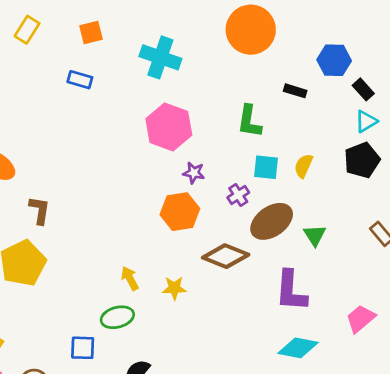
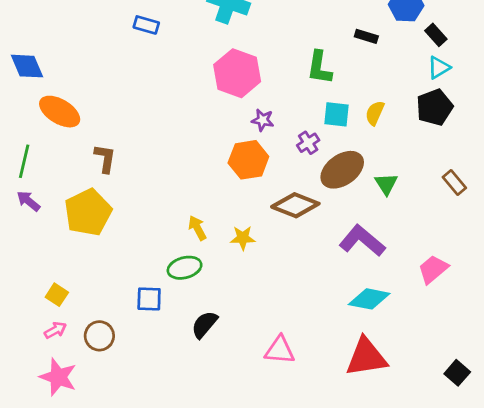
purple L-shape: (291, 291) -> (362, 241), turned 126

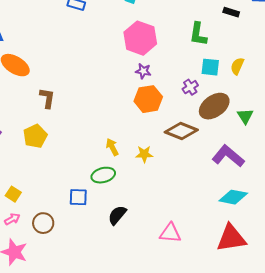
purple star: (263, 120) -> (143, 71), moved
yellow pentagon: (88, 212) -> (35, 136), size x0.7

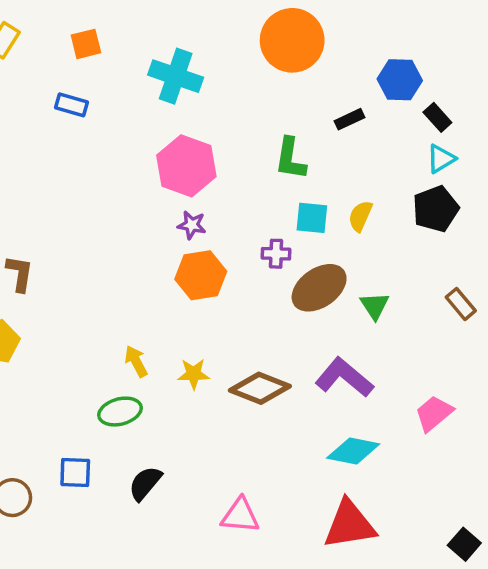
black rectangle: (231, 12) -> (350, 119), turned -42
purple cross: (190, 87) -> (276, 254), turned 35
brown diamond: (181, 131) -> (260, 388), moved
blue square: (78, 197) -> (75, 473), moved

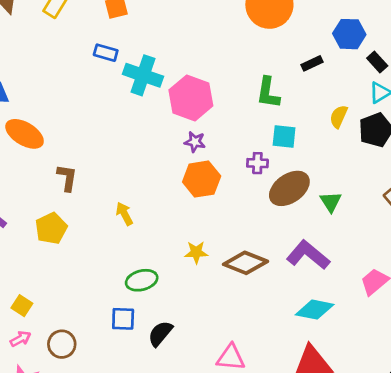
cyan cross: (176, 76) -> (143, 75), moved
yellow semicircle: (360, 216) -> (339, 117), moved
yellow arrow: (136, 361) -> (124, 214), moved
blue square: (75, 473) -> (123, 319), moved

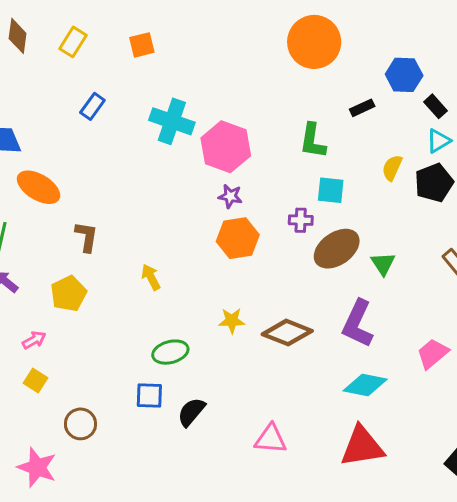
blue rectangle: (106, 53) -> (92, 106), moved, turned -70
purple L-shape: (308, 255) -> (358, 324), turned -105
pink arrow: (21, 339) -> (34, 340), moved

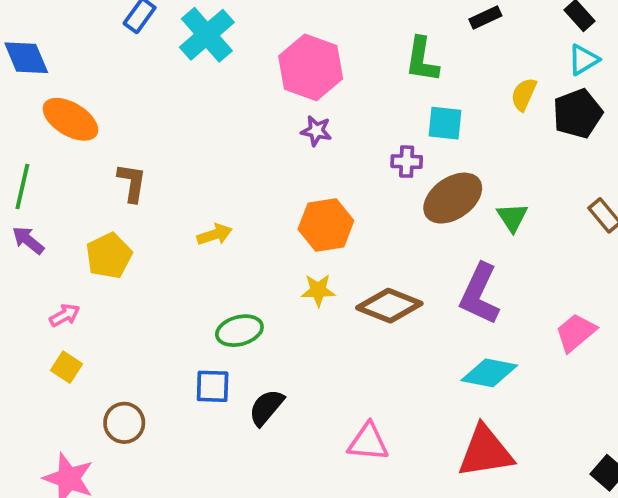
cyan cross: (172, 121) -> (207, 35), moved, turned 30
orange hexagon: (238, 238) -> (326, 225), moved
yellow arrow: (151, 277) -> (215, 235), turned 100

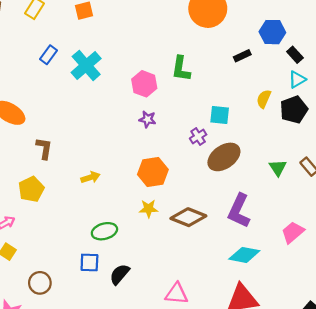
green L-shape: (422, 60) -> (181, 69), moved
pink hexagon: (311, 67) -> (144, 84), size x0.7
purple cross: (407, 162) -> (198, 137), turned -35
green triangle: (512, 217) -> (278, 168), moved

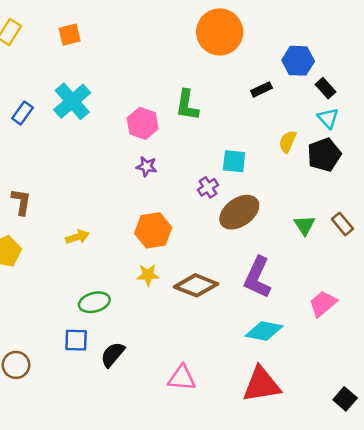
blue rectangle: (48, 55) -> (23, 113), moved
cyan triangle: (297, 79) -> (328, 118), turned -42

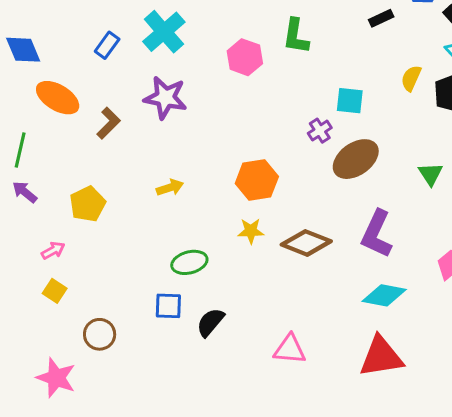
purple star: (147, 166) -> (165, 98), moved, size x1.8
brown L-shape: (21, 202) -> (109, 123), moved, turned 36

